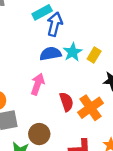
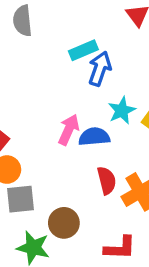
blue semicircle: (51, 54) -> (94, 137), moved
pink arrow: (38, 84) -> (69, 130), moved

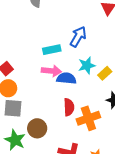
cyan rectangle: (83, 50) -> (52, 50), moved
pink arrow: (69, 130) -> (51, 71), turned 60

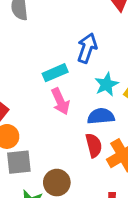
pink arrow: (51, 71) -> (60, 101), turned 72
blue semicircle: (66, 78) -> (101, 116), moved

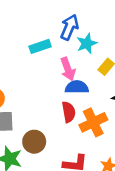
cyan star: (106, 84) -> (87, 43), moved
pink arrow: (60, 101) -> (68, 69), moved

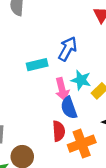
cyan star: (87, 43) -> (81, 80), moved, turned 30
blue semicircle: (77, 87) -> (69, 108), turned -115

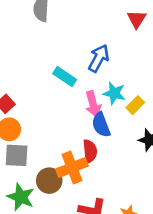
cyan rectangle: (37, 65) -> (65, 77), turned 48
orange cross: (82, 144) -> (72, 168), moved

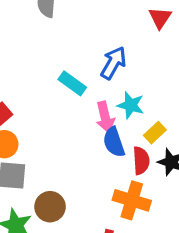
yellow rectangle: (135, 105) -> (155, 133), moved
red semicircle: (90, 151) -> (141, 161), moved
orange cross: (72, 168) -> (132, 200), moved, turned 36

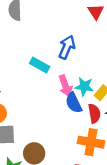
cyan star: (131, 105) -> (84, 87), moved

